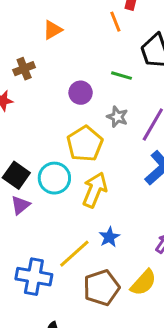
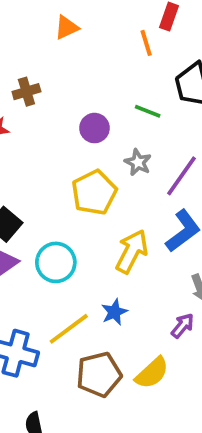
orange triangle: (53, 30) -> (67, 27), moved
cyan circle: (54, 178) -> (56, 262), moved
yellow arrow: (95, 190) -> (132, 251), moved

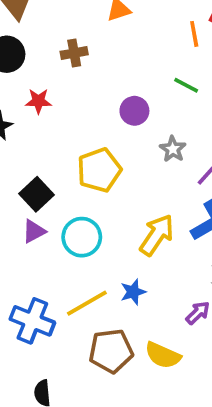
brown cross: (26, 92) -> (74, 53), moved
green line: (148, 111) -> (186, 85), moved
yellow pentagon: (94, 192) -> (99, 170), moved
yellow semicircle: (152, 373) -> (163, 355), turned 60

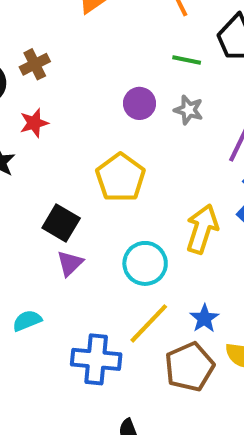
brown cross: (74, 53) -> (35, 64), moved
gray star: (173, 149) -> (189, 110), moved
cyan circle: (82, 237) -> (145, 263), moved
blue star: (133, 292) -> (204, 318), moved

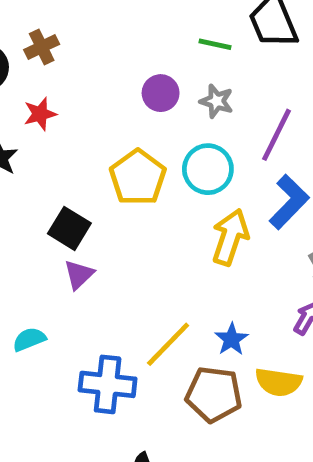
cyan circle: (145, 263) -> (208, 169), moved
brown pentagon: (189, 367) -> (214, 394), turned 30

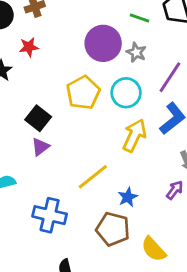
purple circle: (161, 93) -> (103, 43), size x1.6
yellow line: (168, 344) -> (93, 177), moved
yellow semicircle: (279, 382) -> (154, 249), moved, turned 32

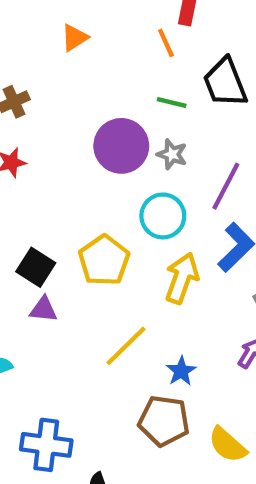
yellow pentagon: (83, 93) -> (104, 260), moved
purple triangle: (40, 147) -> (44, 309), turned 48
blue cross: (50, 215) -> (46, 445), moved

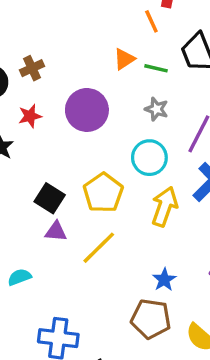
orange triangle: (75, 38) -> (124, 59), moved
purple circle: (121, 146) -> (87, 110), moved
yellow line: (126, 346) -> (99, 248), moved

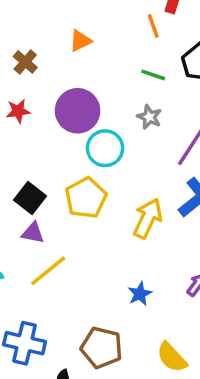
orange triangle: (124, 59) -> (80, 41), moved
brown cross: (32, 68) -> (25, 62), turned -30
cyan circle: (149, 158) -> (105, 148), moved
yellow line: (99, 248) -> (48, 271), moved
brown pentagon: (151, 319) -> (102, 347), moved

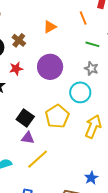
orange line: (153, 26) -> (83, 18), moved
cyan circle: (105, 148) -> (80, 92), moved
blue star: (140, 294) -> (91, 178), moved

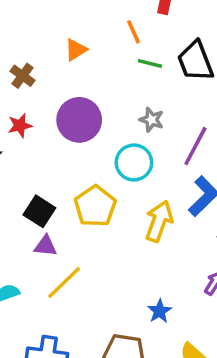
green line: (92, 44) -> (150, 63), moved

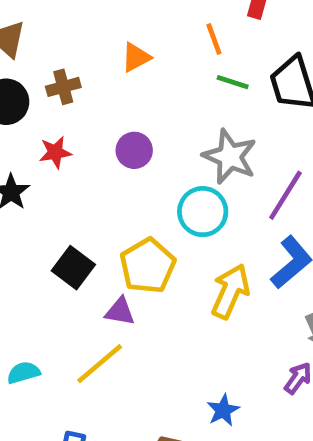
brown cross: (22, 76) -> (63, 87), turned 35
purple circle: (79, 120) -> (134, 150), size x0.6
gray star: (152, 120) -> (230, 157), size x1.6
purple triangle: (45, 246) -> (120, 311), moved

